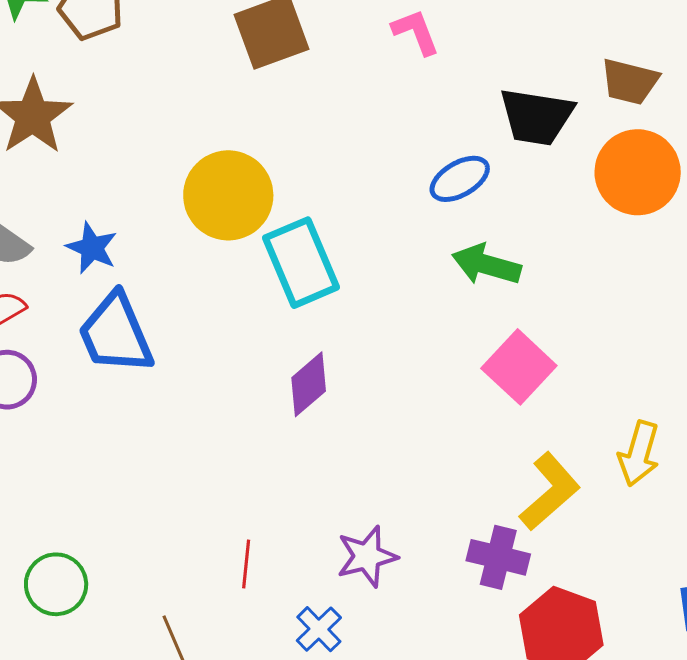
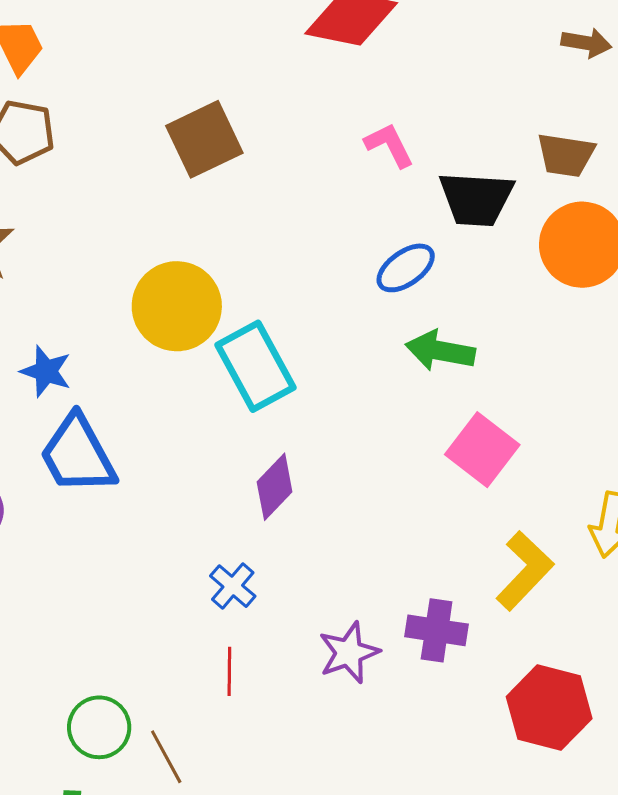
pink L-shape: (416, 32) -> (389, 145), moved
purple cross: (498, 557) -> (437, 630), moved
green circle: (56, 584) -> (99, 727), moved
blue cross: (319, 629) -> (233, 586), moved

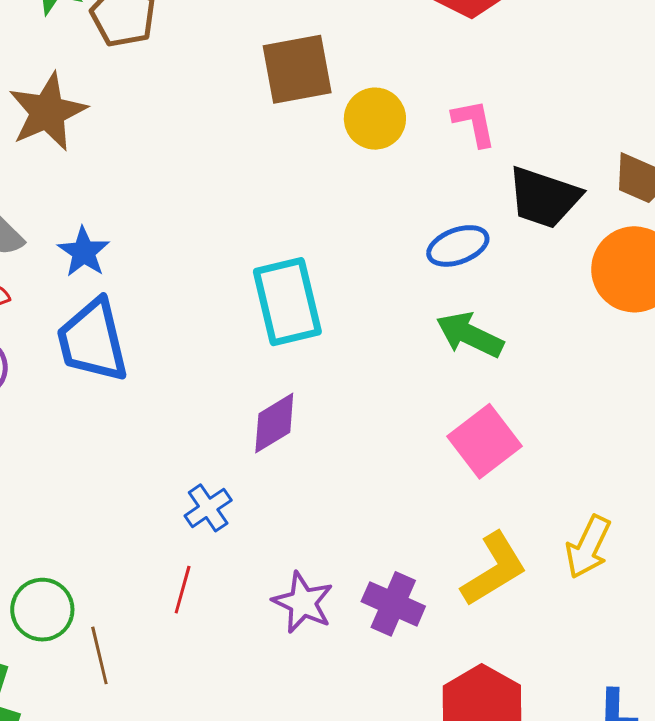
yellow circle: (177, 306) -> (375, 119), moved, size x0.7
purple star: (349, 653) -> (303, 602), turned 30

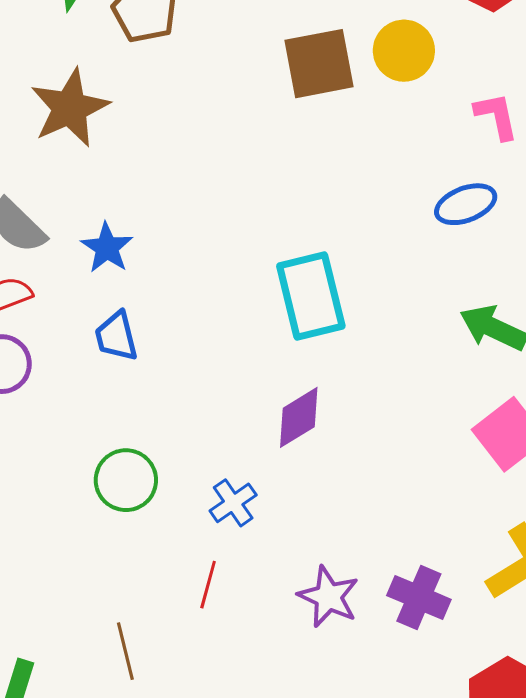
yellow circle: (375, 119) -> (404, 51), moved
blue ellipse: (458, 246) -> (466, 204), moved
blue trapezoid: (93, 341) -> (116, 336), size x0.6
green circle: (42, 610) -> (126, 480), moved

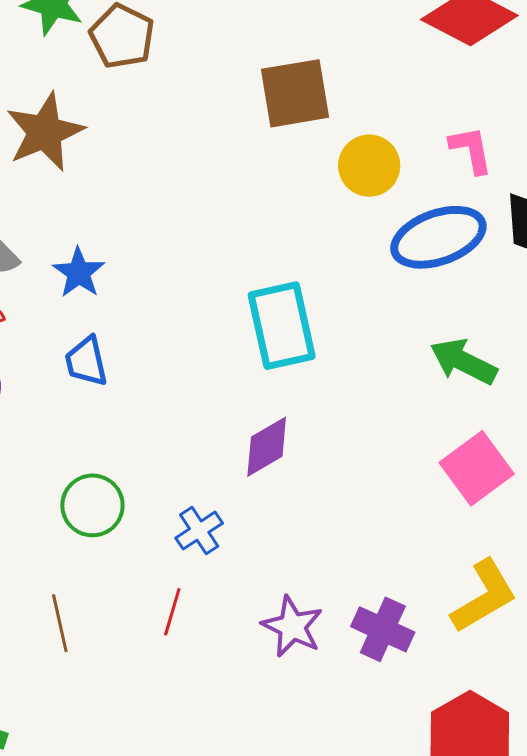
yellow circle: (404, 51) -> (369, 166), moved
blue ellipse: (466, 204) -> (438, 237), size x1.5
brown line: (125, 651) -> (60, 623), moved

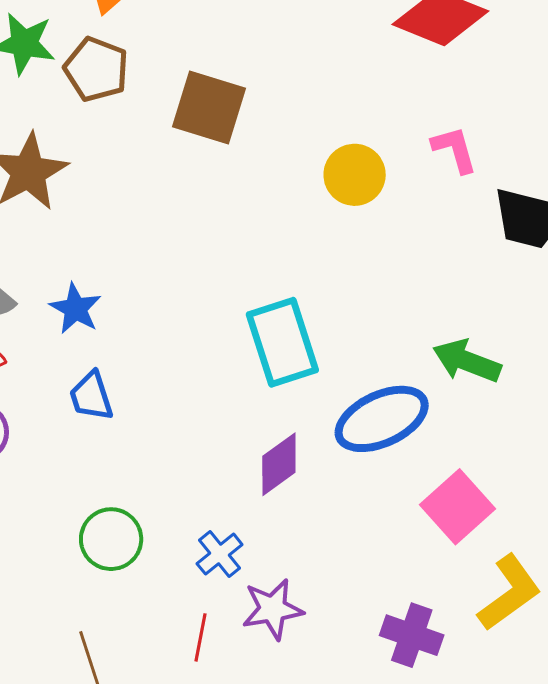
brown square: (295, 93) -> (209, 107), moved, turned 32
blue ellipse: (438, 237) -> (382, 419), moved
pink square: (477, 468) -> (457, 507), moved
purple star: (292, 627) -> (273, 609), moved, turned -30

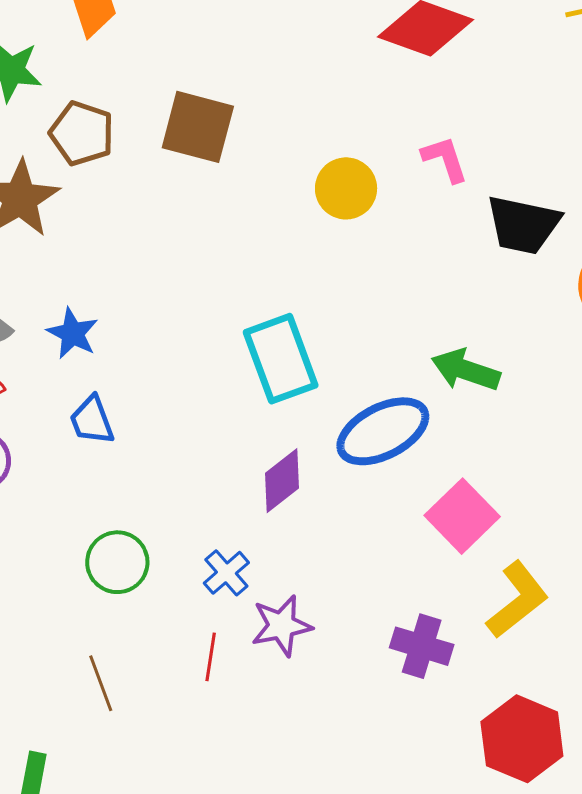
brown pentagon: (96, 69) -> (82, 133), moved

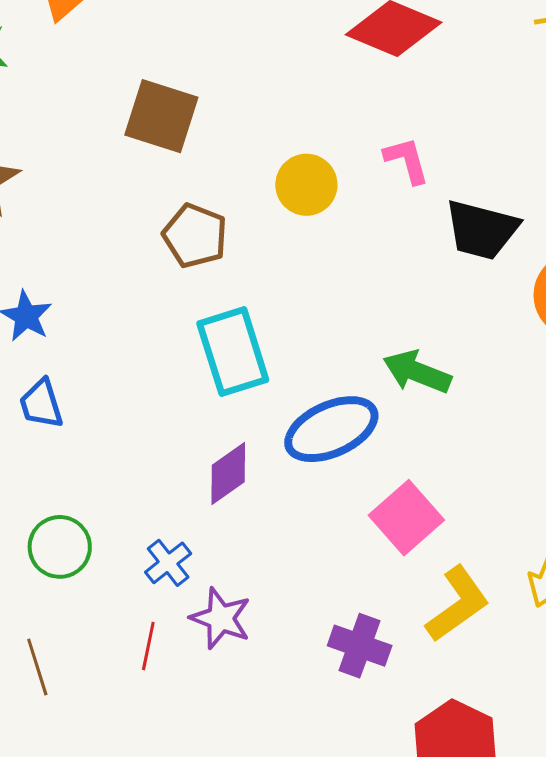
brown pentagon: (82, 133) -> (195, 236), moved
purple star: (282, 626) -> (221, 618), turned 30

